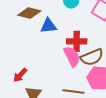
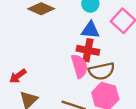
blue triangle: (48, 26) -> (90, 30), moved

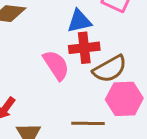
pink semicircle: (79, 66) -> (56, 65), moved

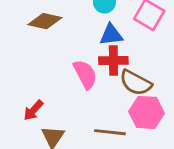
brown semicircle: (110, 69) -> (136, 83), turned 52

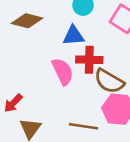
blue triangle: (111, 35) -> (73, 36), moved

